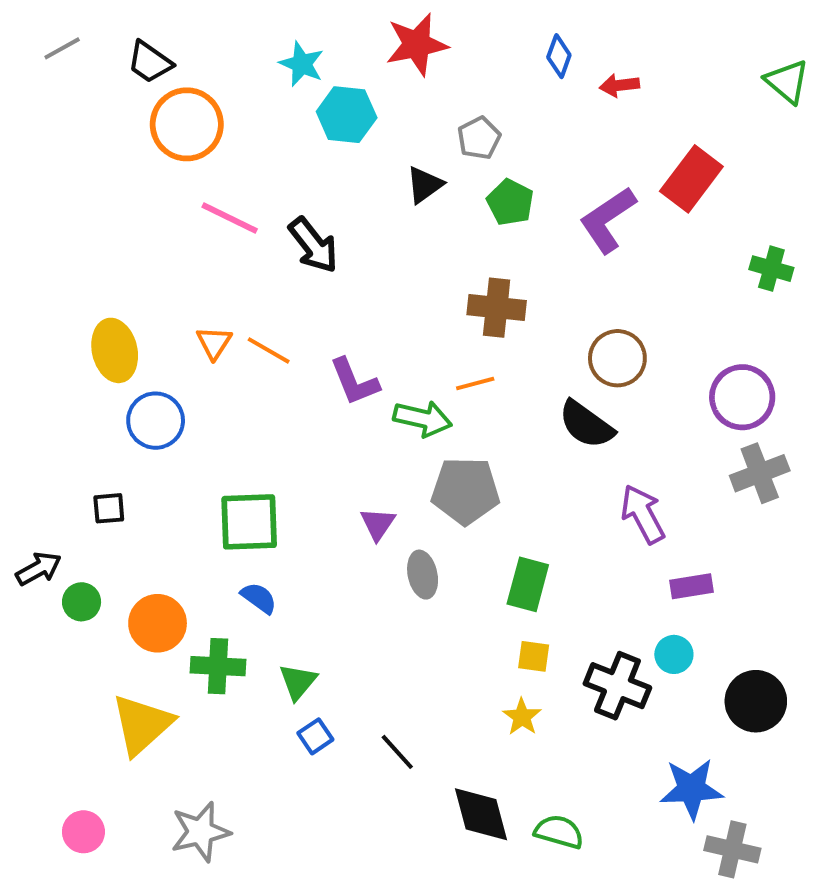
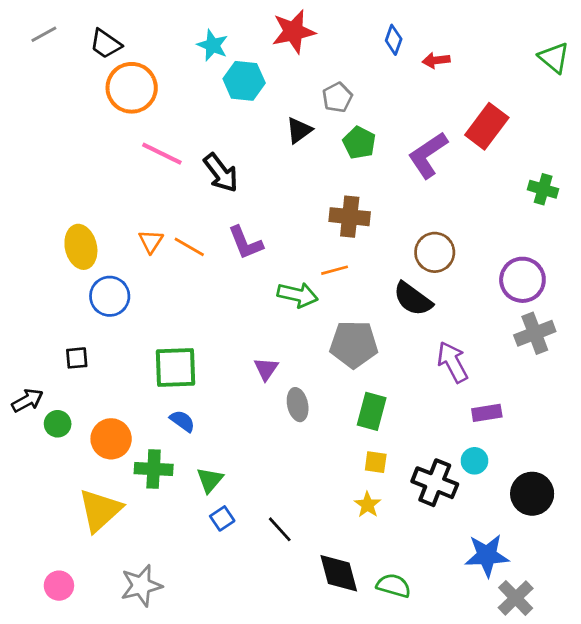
purple L-shape: (354, 382) -> (245, 243), moved
gray pentagon: (465, 491) -> (354, 344), moved
gray cross: (732, 849) -> (516, 598), turned 33

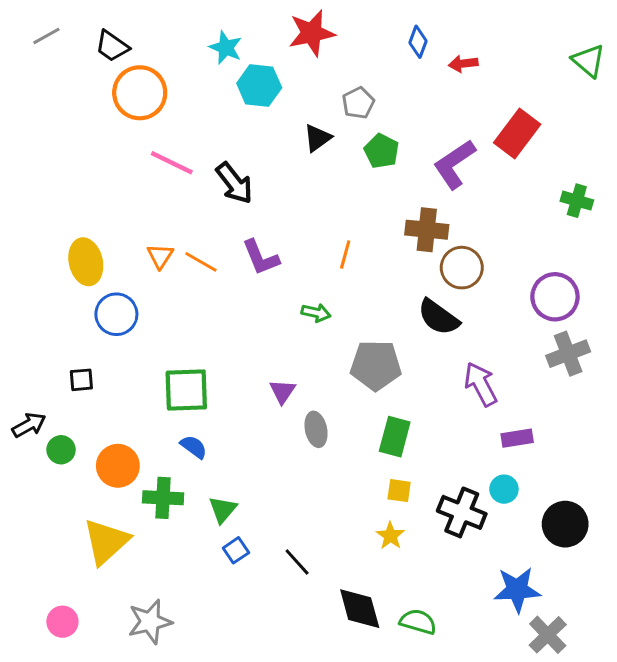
brown cross: (350, 217) -> (427, 230), moved
orange line: (335, 270) -> (345, 255), moved, turned -60
green arrow: (298, 295) -> (316, 313), size x0.7

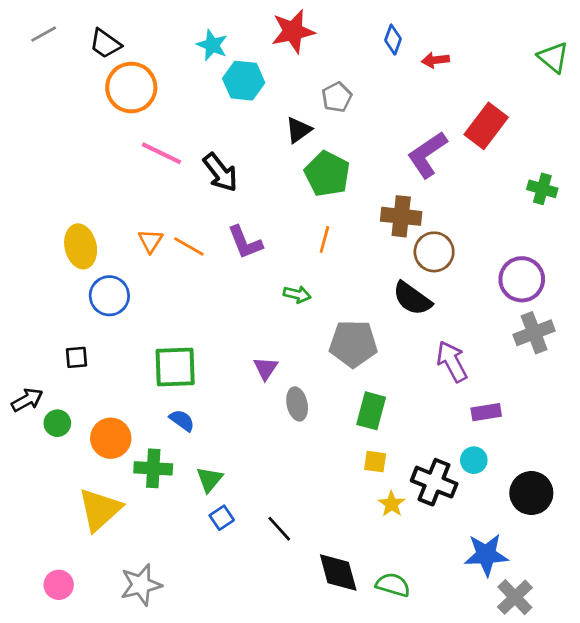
green pentagon: (382, 151) -> (327, 174), moved, size x1.4
yellow star: (390, 536) -> (392, 504), moved

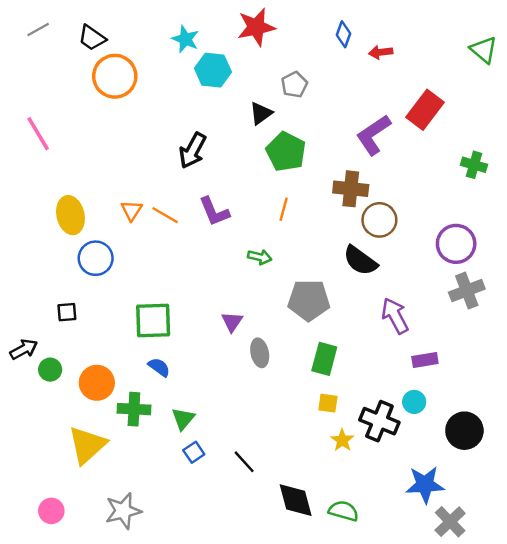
pink line: (161, 153) -> (38, 134), moved, turned 33
black arrow: (220, 172) -> (193, 150), turned 66

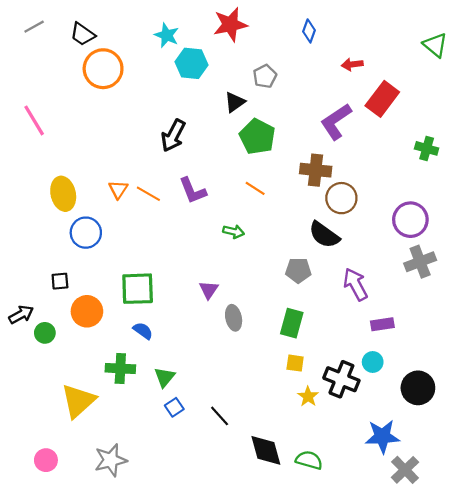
red arrow: (381, 52) -> (352, 64), moved
orange line: (284, 209) -> (255, 188), turned -72
gray pentagon: (309, 300) -> (298, 270), moved, size x0.7
orange circle: (97, 383) -> (87, 311), moved

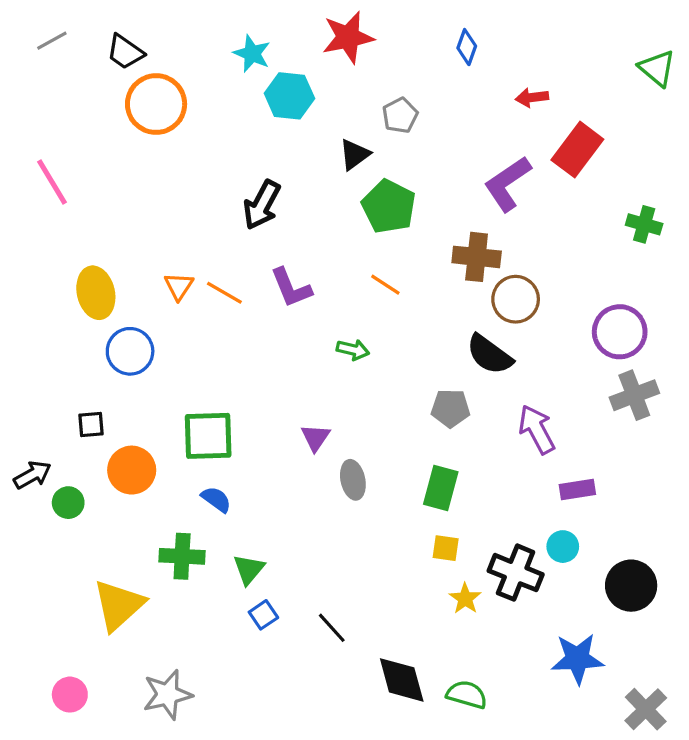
gray cross: (405, 470) -> (646, 709), moved

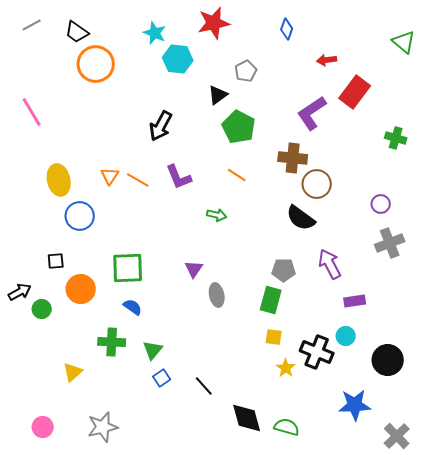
purple circle: (620, 332) -> (381, 204), size x0.6
gray pentagon: (451, 408) -> (284, 270), moved
yellow triangle: (119, 605) -> (73, 372), size x0.6

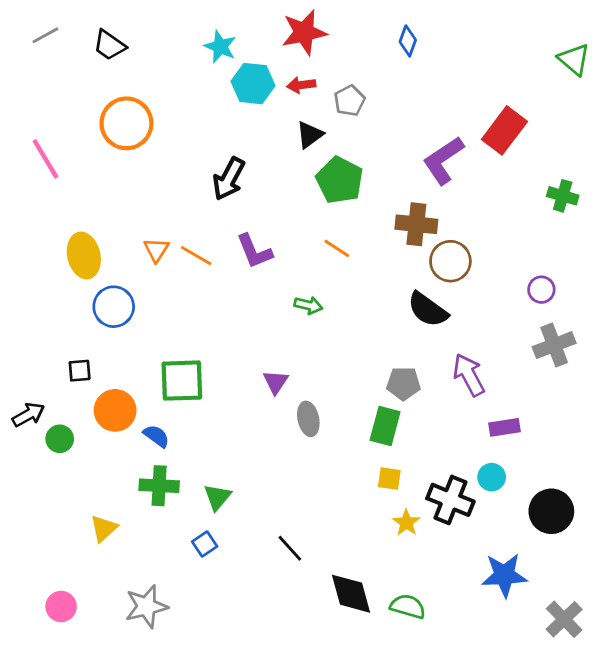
red arrow: (327, 60) -> (301, 85), moved
orange circle: (96, 64) -> (126, 123), moved
blue semicircle: (133, 307) -> (156, 436), moved
blue square: (162, 378) -> (205, 544), moved

